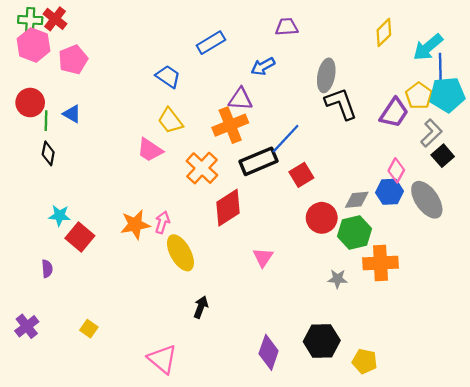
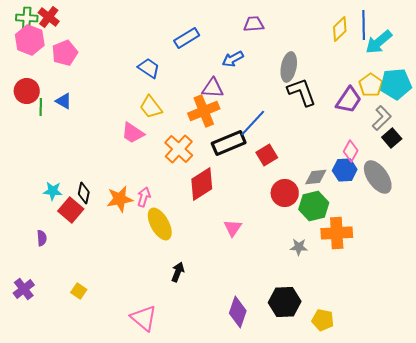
blue line: (440, 70) -> (364, 25), moved
black diamond: (48, 153) -> (84, 193), moved

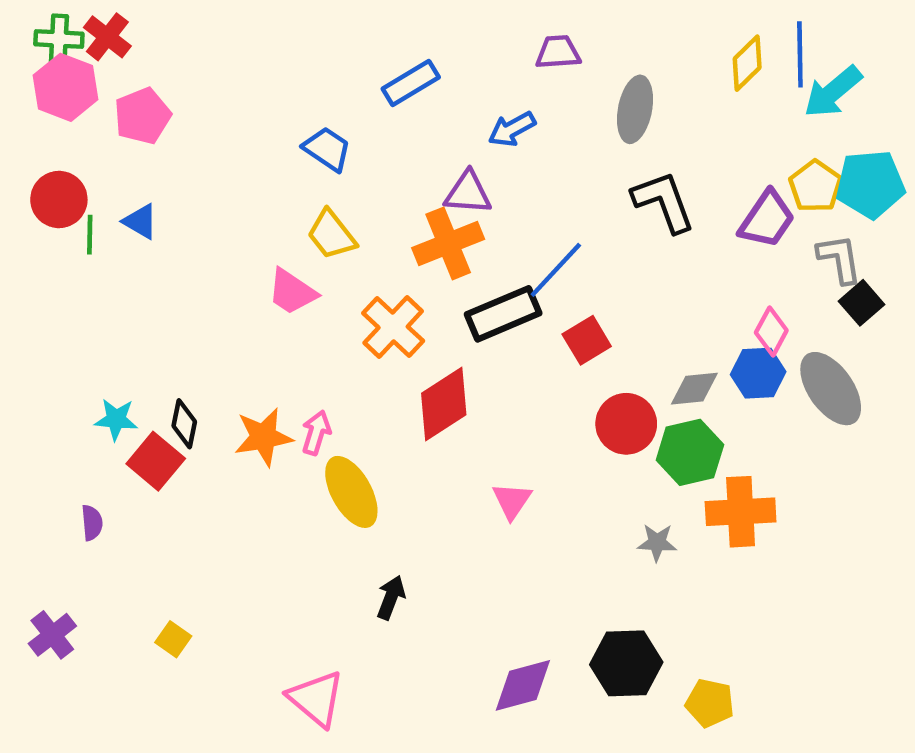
gray ellipse: (289, 67) -> (635, 109), moved
gray L-shape: (382, 118) -> (839, 259), turned -55
purple diamond: (238, 312) -> (523, 685), turned 56

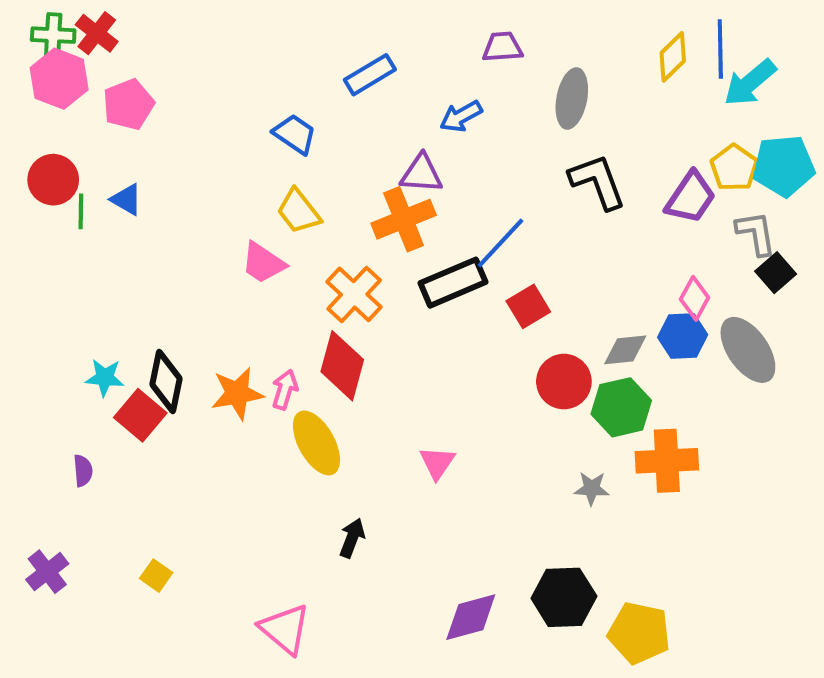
red diamond: (444, 404) -> (342, 366), moved, turned -42
black diamond: (184, 424) -> (166, 382), size x1.4
pink triangle: (512, 501) -> (437, 463), moved
yellow pentagon: (710, 703) -> (639, 633), size x1.4

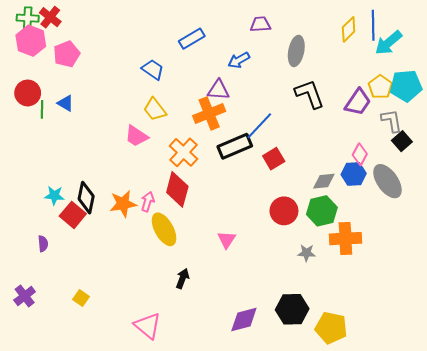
red circle: (564, 382) -> (284, 211), moved

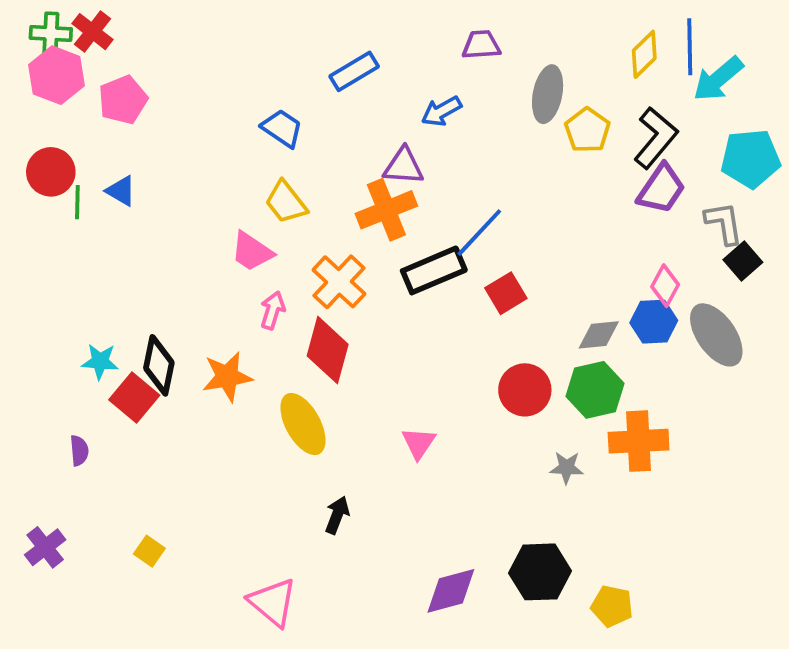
yellow pentagon: (380, 87) -> (587, 130), moved
black L-shape: (310, 94) -> (656, 138), moved, turned 60
pink arrow: (148, 202) -> (273, 310), moved
yellow pentagon: (331, 328) -> (612, 606), size x0.7

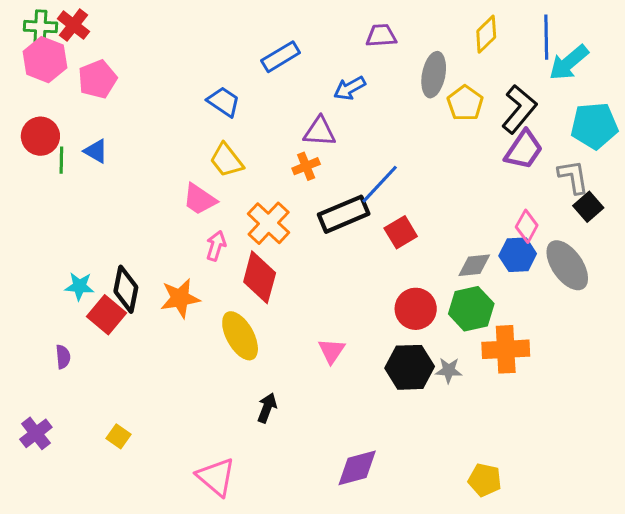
yellow diamond: (644, 54) -> (486, 34), moved
orange cross: (386, 210) -> (306, 166), size x0.6
black hexagon: (540, 572) -> (410, 367), moved

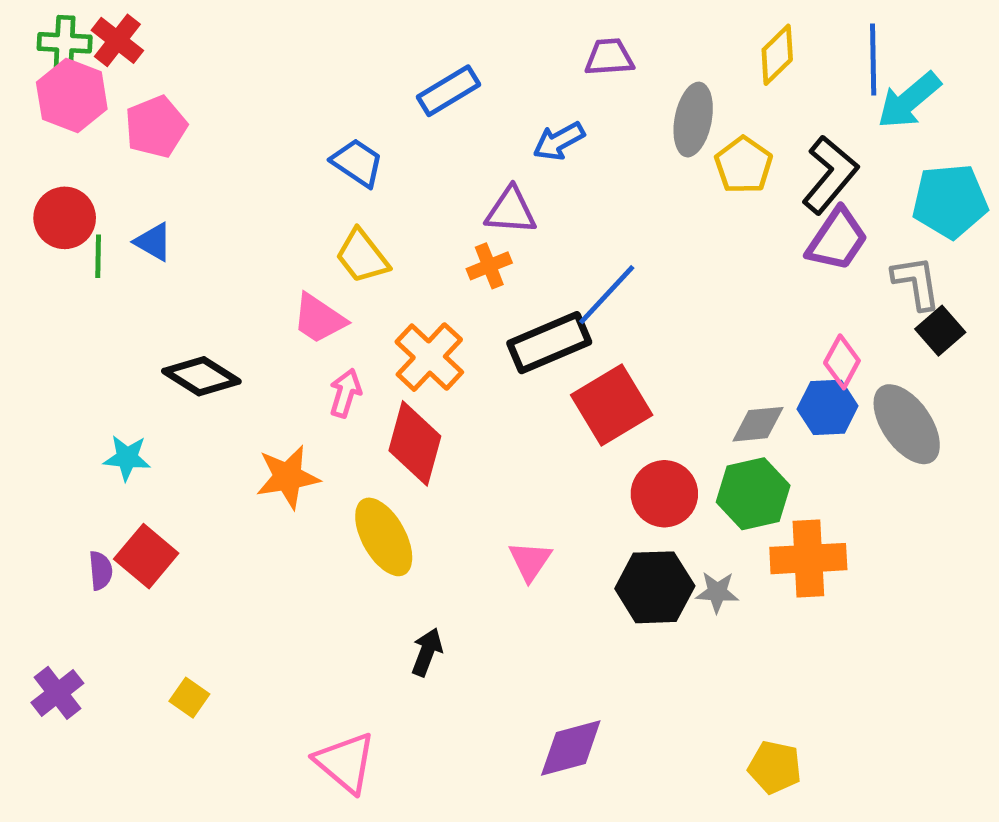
red square: (401, 232) -> (612, 405), moved, size x1.5
black diamond: (126, 289) -> (201, 376), moved, turned -69
red square: (106, 315) -> (146, 556), moved

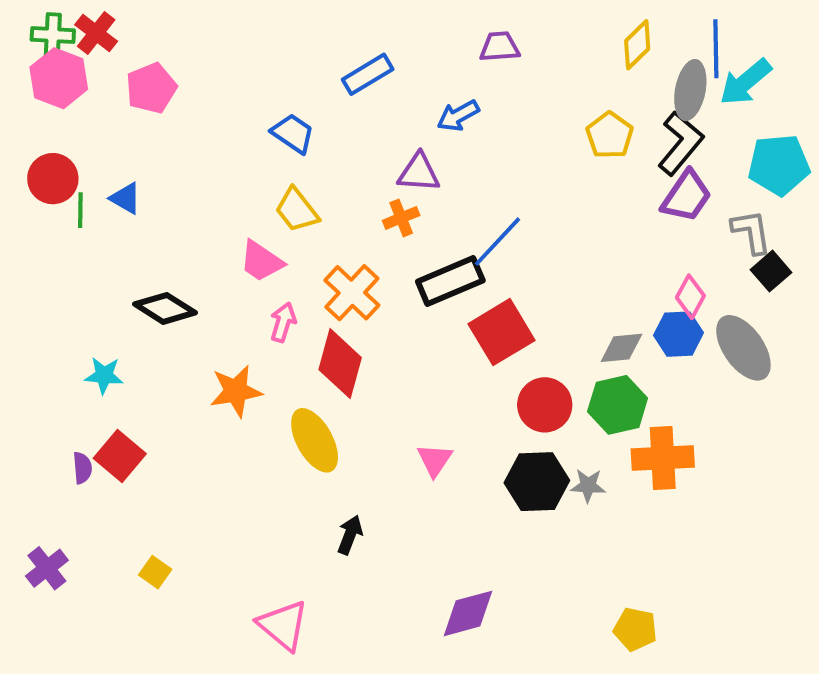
gray ellipse: (693, 120) -> (690, 90), moved
pink pentagon: (156, 127) -> (151, 88), moved

